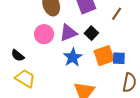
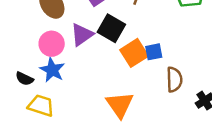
black square: (91, 33) -> (111, 28), size x1.5
blue star: (73, 57) -> (52, 70), moved

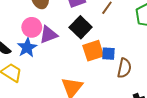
purple triangle: (82, 35) -> (48, 35), moved
brown semicircle: (174, 79) -> (124, 68), moved

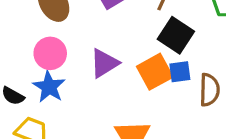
black square: (81, 27) -> (176, 35), moved
purple triangle: (48, 35) -> (104, 63), moved

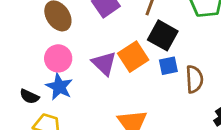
purple triangle: (104, 63) -> (104, 63), turned -40
orange square: (155, 72) -> (133, 57), moved

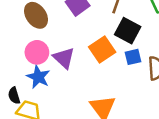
purple triangle: (104, 63) -> (64, 58), moved
black semicircle: (29, 96) -> (14, 96), moved, turned 49

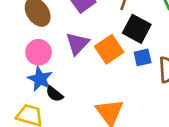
purple triangle: (64, 58) -> (77, 43), moved, turned 30
black semicircle: (14, 96) -> (54, 94), moved, turned -35

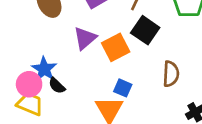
pink circle: (39, 52) -> (29, 84), moved
blue square: (143, 57) -> (123, 88), moved, turned 30

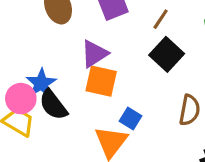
orange square: (116, 47) -> (101, 81), moved, turned 32
black semicircle: (57, 86) -> (53, 105), size x1.5

